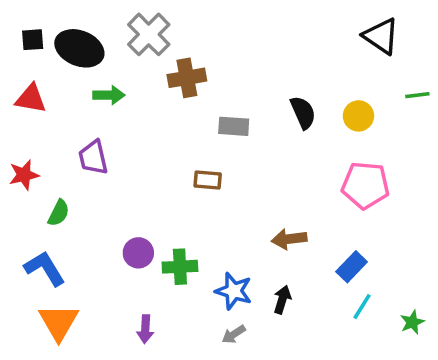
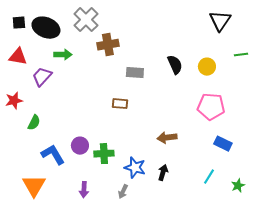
black triangle: (381, 36) -> (220, 21), turned 30
purple trapezoid: (93, 158) -> (42, 77), moved, turned 55
blue rectangle: (352, 267) -> (223, 144), moved, turned 72
blue L-shape: (45, 268) -> (53, 155), moved
gray arrow: (234, 334) -> (123, 192), moved, turned -32

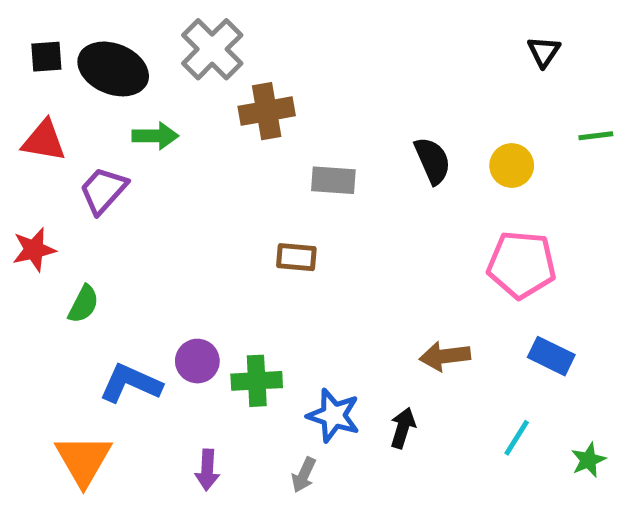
black triangle: (220, 21) -> (544, 52), size x0.6
brown arrow: (167, 138) -> (445, 356), moved
blue L-shape: (53, 155) -> (131, 383), turned -35

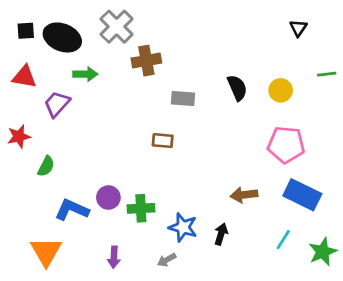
blue rectangle: (551, 356) -> (302, 195), size x1.5
green star: (588, 460) -> (323, 252), size x1.5
gray arrow: (304, 475) -> (167, 260), turned 36

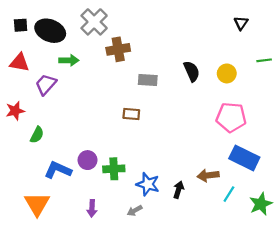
brown arrow: (244, 195) -> (208, 175), moved

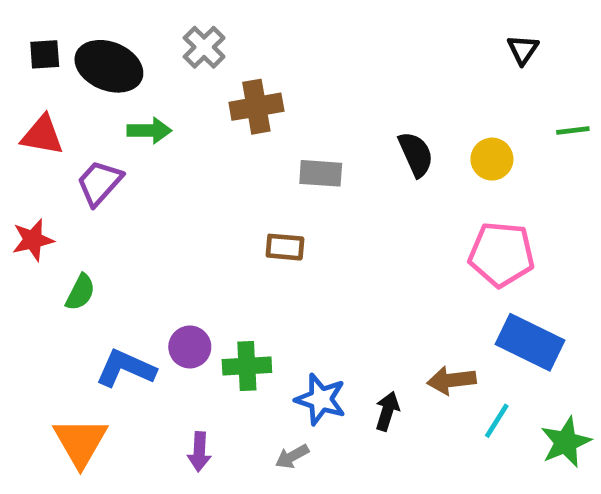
gray cross: (94, 22) -> (204, 47), size x0.7

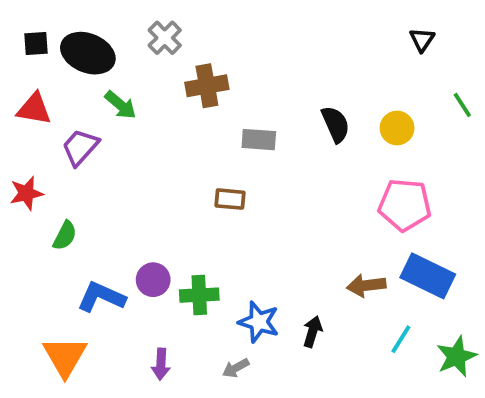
green arrow: (149, 131) -> (121, 105), turned 40
green line: (573, 131) -> (462, 105), turned 64
brown arrow: (451, 380) -> (366, 285), moved

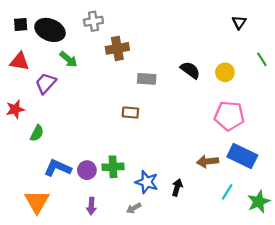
gray cross: (165, 38) -> (93, 21), turned 36
black semicircle: (336, 124) -> (190, 70), turned -30
purple circle: (153, 280) -> (87, 170), moved

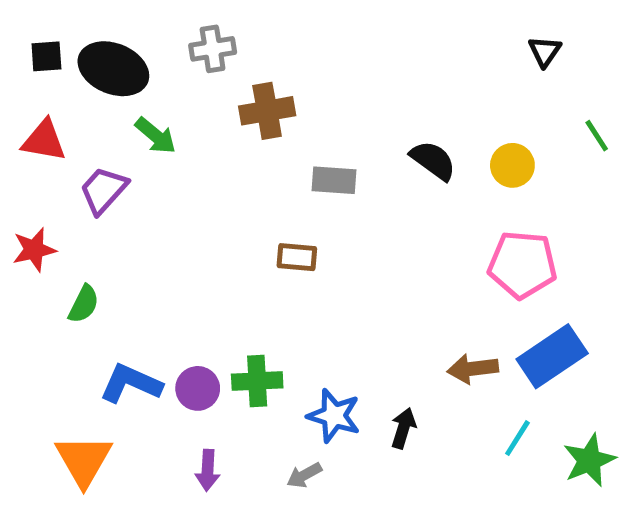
blue rectangle: (242, 156) -> (552, 356), turned -60

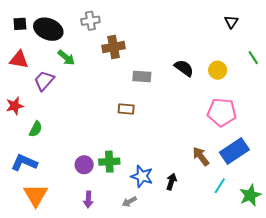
brown arrow: (473, 369) -> (201, 156), turned 60
blue L-shape: (131, 383) -> (24, 163), moved

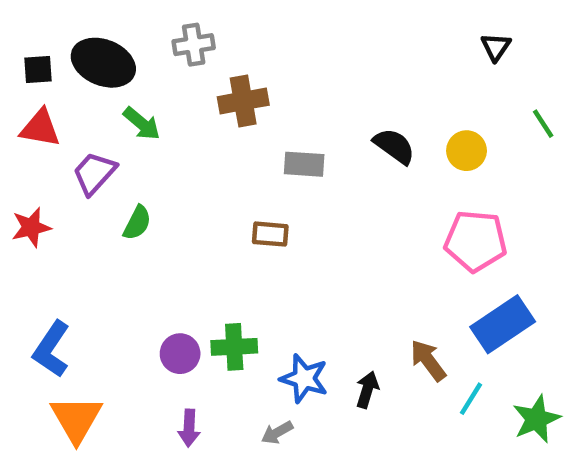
black square: (20, 24) -> (38, 69), moved
green semicircle: (36, 129) -> (137, 223), moved
brown arrow: (201, 156) -> (428, 360), moved
blue L-shape: (24, 163) -> (51, 349), turned -80

